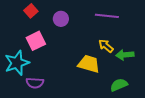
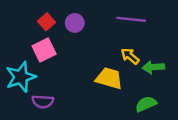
red square: (31, 11) -> (46, 22), moved

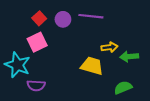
purple line: (131, 19) -> (91, 16), moved
yellow arrow: (130, 56) -> (110, 47), turned 133
cyan star: (21, 77) -> (18, 65), turned -30

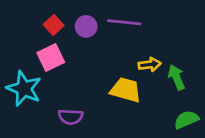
green arrow: (129, 57) -> (176, 77), turned 72
purple semicircle: (36, 85) -> (71, 117), moved
green semicircle: (123, 88) -> (186, 120), moved

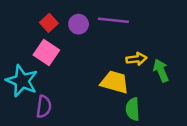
pink square: (51, 57) -> (46, 52), turned -30
purple semicircle: (71, 117) -> (44, 107), moved, turned -85
green semicircle: (186, 120) -> (133, 109), moved, turned -70

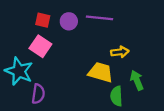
red square: (49, 23) -> (43, 20), turned -35
green arrow: (161, 71) -> (137, 80), moved

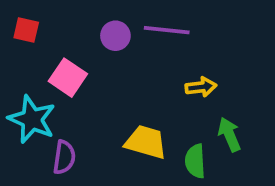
red square: (43, 20) -> (26, 30), moved
yellow trapezoid: (101, 72) -> (146, 142), moved

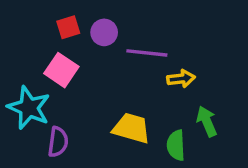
red square: (26, 30) -> (68, 27), moved, turned -30
purple line: (167, 30) -> (147, 53), moved

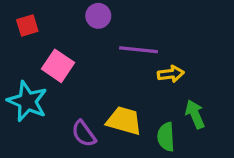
red square: (68, 27) -> (27, 26), moved
purple circle: (104, 32) -> (98, 16), moved
purple semicircle: (58, 142) -> (84, 134), moved, turned 136

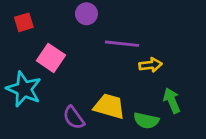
green semicircle: (166, 137) -> (146, 120), turned -75

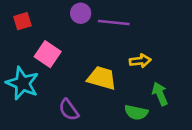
purple line: (122, 44) -> (114, 22), moved
yellow trapezoid: (109, 106) -> (102, 78), moved

